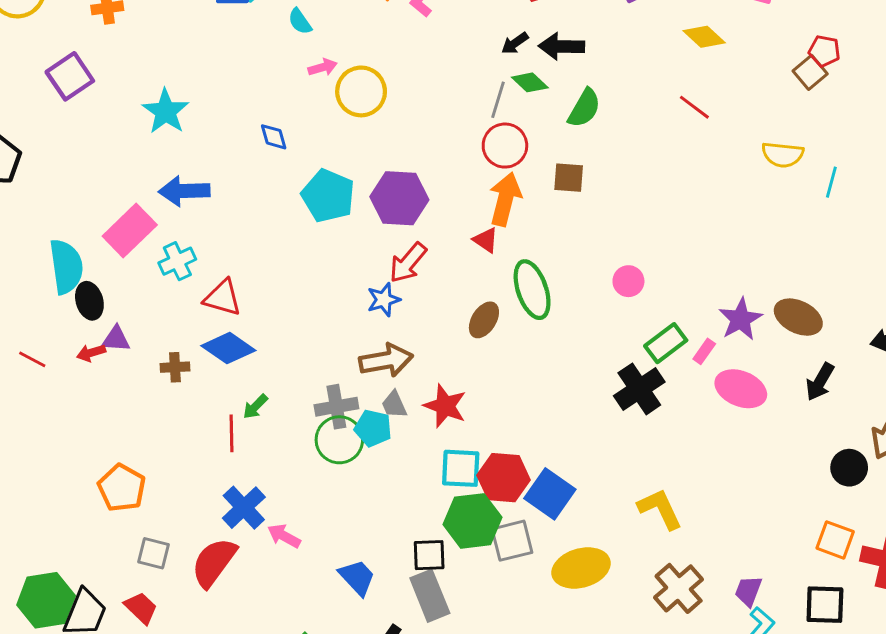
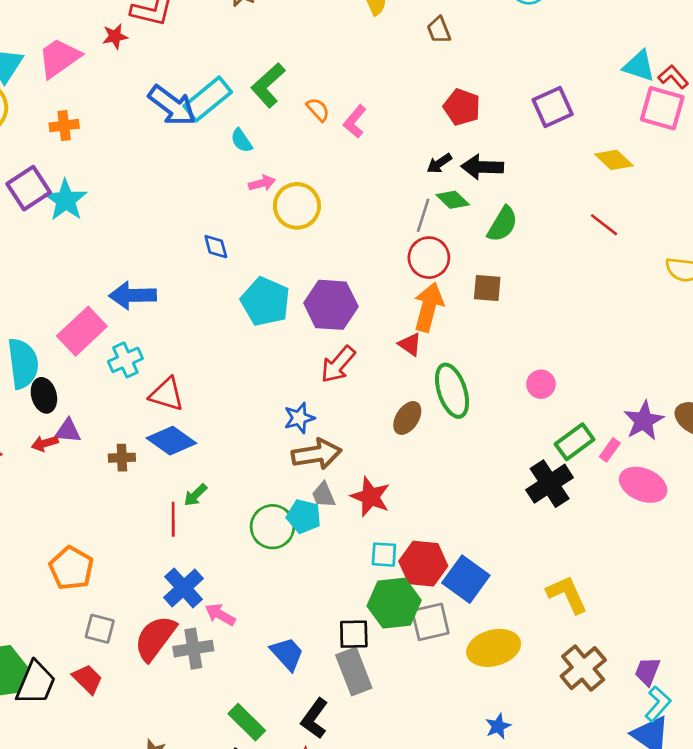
cyan star: (166, 111) -> (66, 200), moved
blue star: (384, 300) -> (299, 418), moved
gray cross: (336, 407) -> (193, 649), moved
cyan square: (461, 468) -> (384, 555), size x0.7

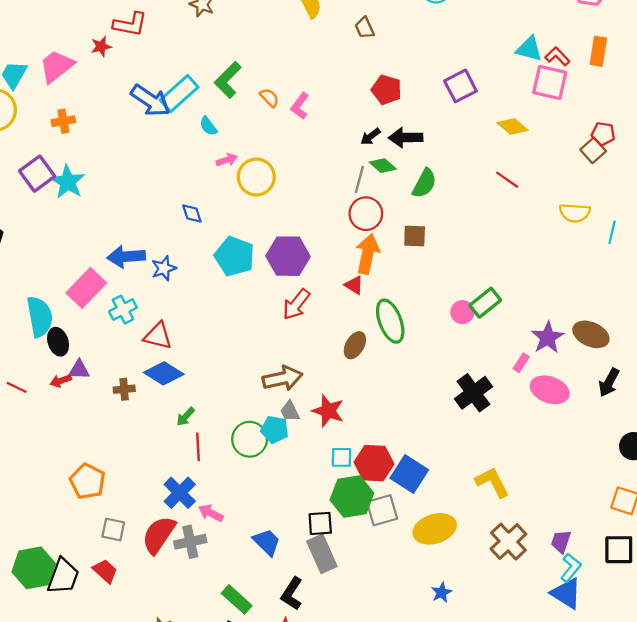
blue star: (299, 418) -> (164, 268), moved
green rectangle: (575, 442) -> (485, 303), moved
red line: (173, 519) -> (198, 447), moved

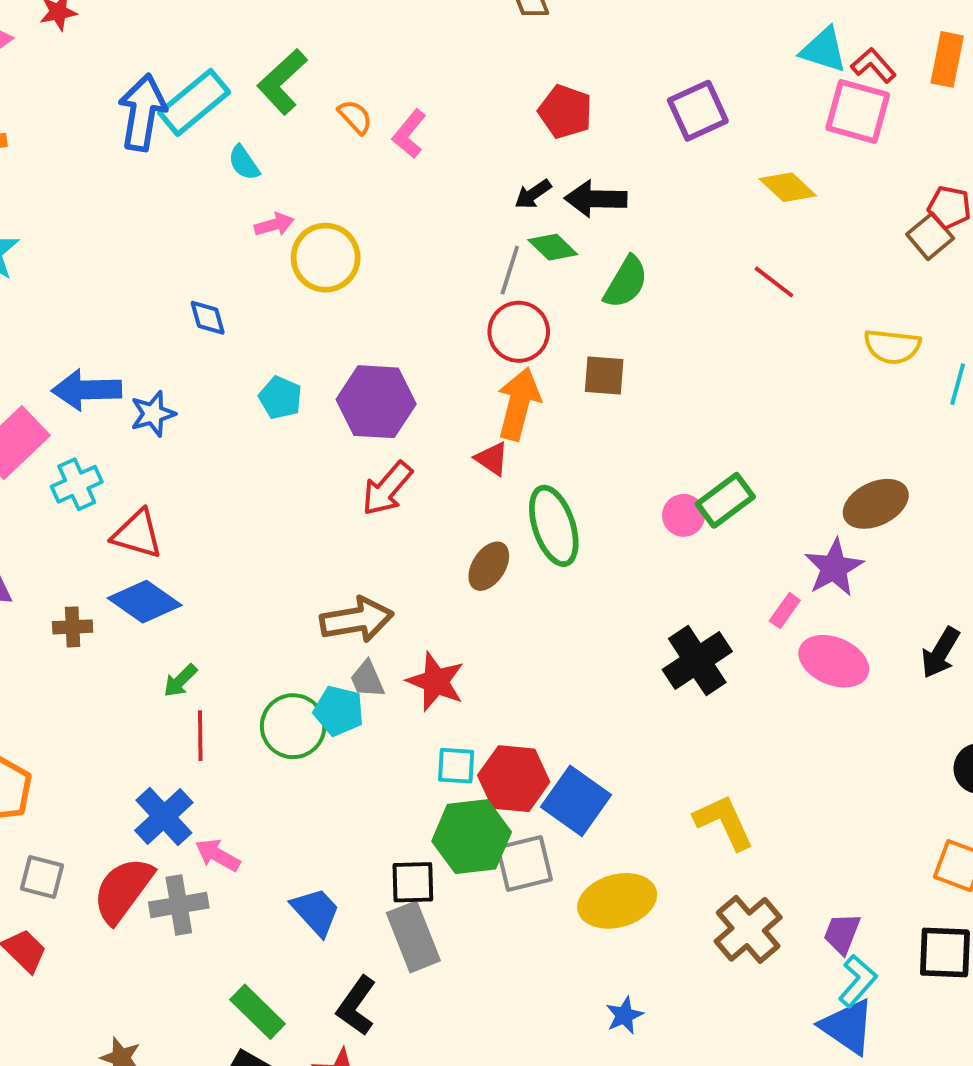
blue arrow: (151, 100) -> (142, 112), turned -117
cyan pentagon: (234, 256) -> (280, 398), size x0.6
brown ellipse: (591, 334) -> (876, 504), moved, turned -52

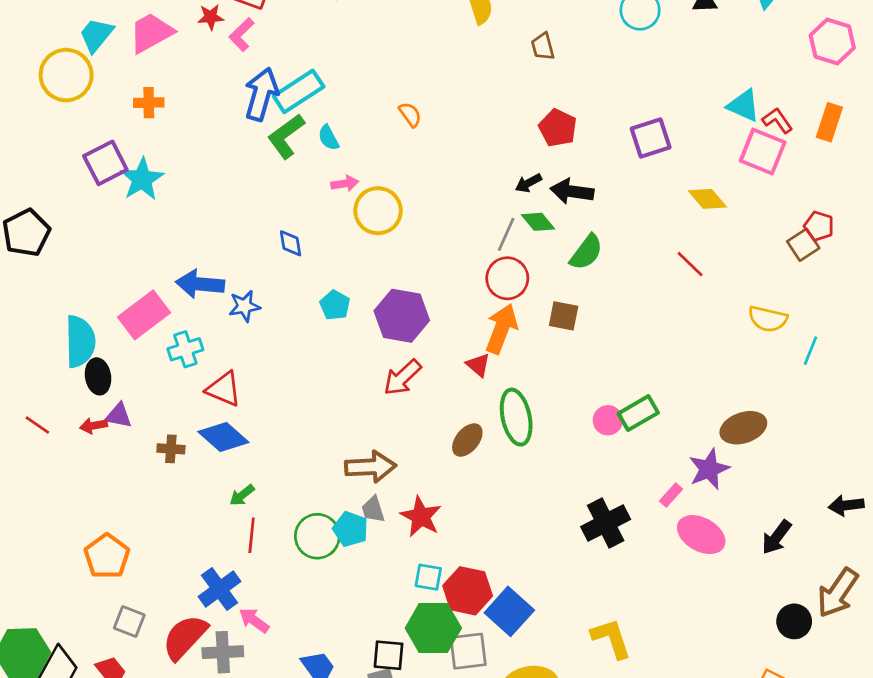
green L-shape: (282, 82) -> (286, 136), moved
pink L-shape: (409, 134) -> (242, 35), moved

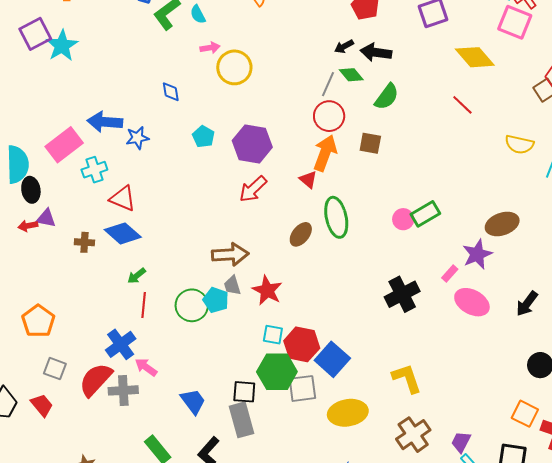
yellow diamond: (707, 199) -> (475, 57), size x1.4

